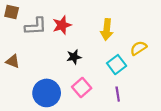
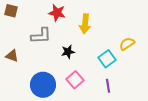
red star: (62, 25) -> (57, 13), moved, turned 30
gray L-shape: (36, 26) -> (41, 36), moved
yellow arrow: (107, 30) -> (85, 24), moved

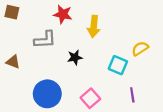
cyan square: (107, 59) -> (118, 65), turned -30
pink square: (75, 80) -> (90, 98), moved
purple line: (108, 86) -> (132, 95), moved

